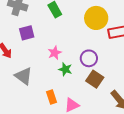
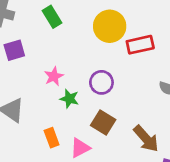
brown square: (95, 79) -> (103, 123), moved

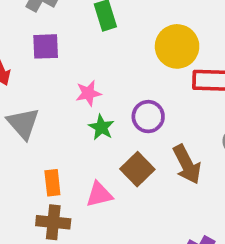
orange rectangle: (52, 138) -> (52, 183), moved
brown arrow: (146, 139) -> (187, 164), moved

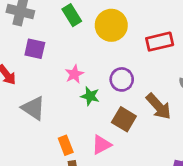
purple square: (46, 46) -> (35, 49), turned 30
yellow circle: (177, 46) -> (111, 25), moved

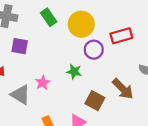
pink star: (74, 74) -> (43, 83), moved
purple circle: (122, 79) -> (94, 50), moved
green star: (90, 96) -> (74, 72), moved

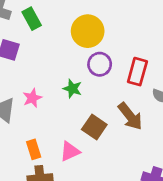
green rectangle: (49, 17) -> (32, 19), moved
red rectangle: (121, 36) -> (137, 72), moved, turned -65

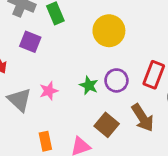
purple circle: (100, 64) -> (116, 80), moved

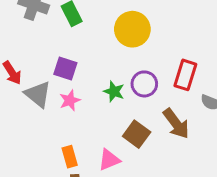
purple square: (30, 42) -> (65, 68), moved
gray triangle: (19, 100) -> (38, 94), moved

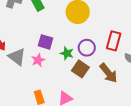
purple square: (65, 68) -> (46, 42), moved
brown square: (137, 134) -> (80, 69), moved

